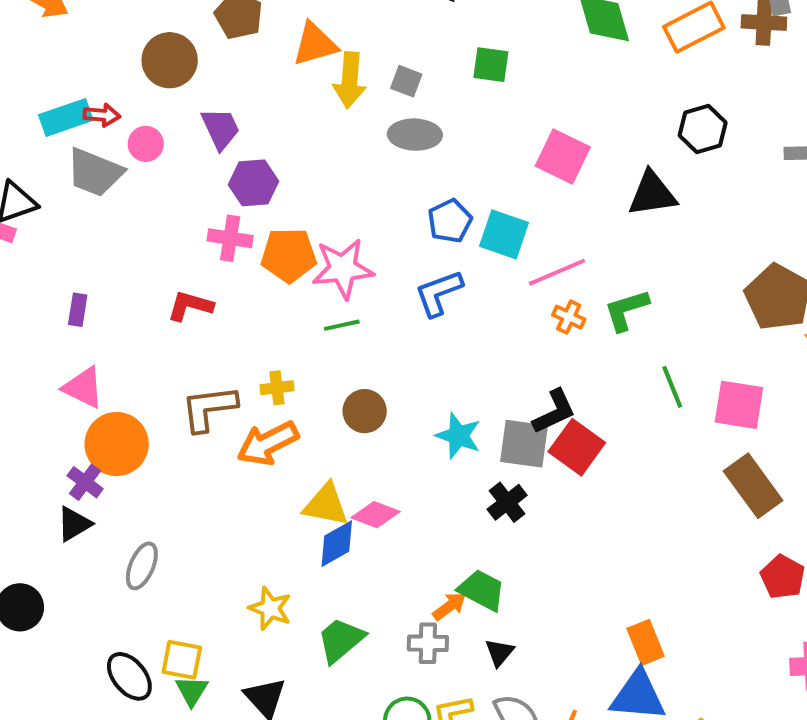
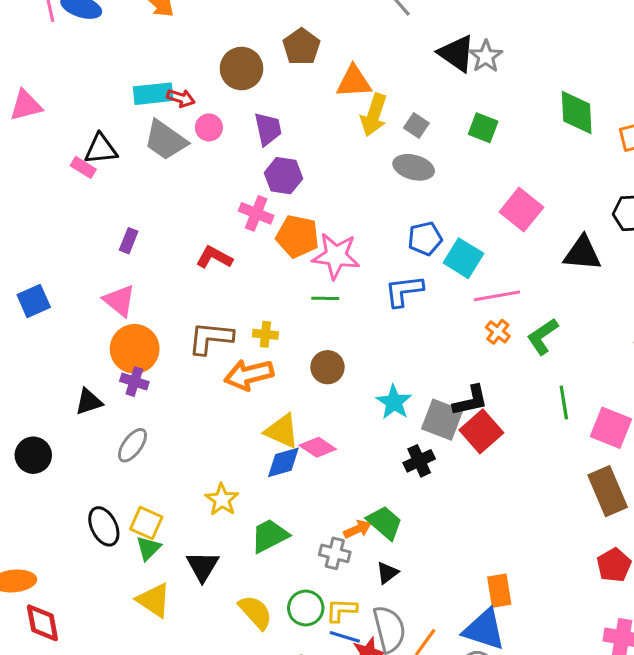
green L-shape: (626, 310) -> (543, 336), turned -30
purple cross: (85, 482) -> (134, 382), moved, turned -32

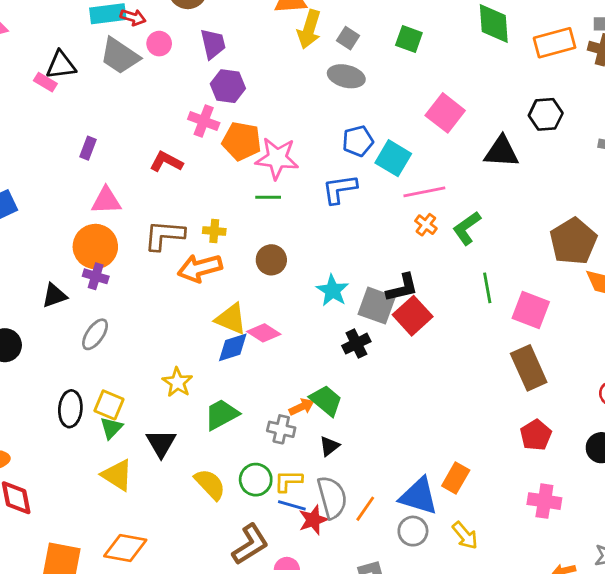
pink triangle: (119, 301) -> (106, 201), moved, turned -40
black ellipse: (104, 526) -> (70, 409), turned 32
orange rectangle: (499, 591) -> (456, 478), moved, turned 40

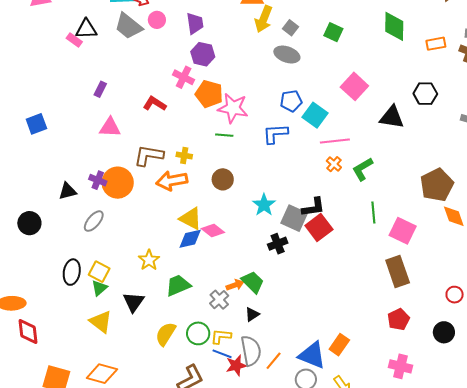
orange rectangle: (555, 43) -> (436, 44), size x0.7
orange circle: (95, 247) -> (118, 183), moved
gray cross: (281, 429) -> (219, 300), turned 30
yellow semicircle: (210, 484) -> (166, 334), turned -110

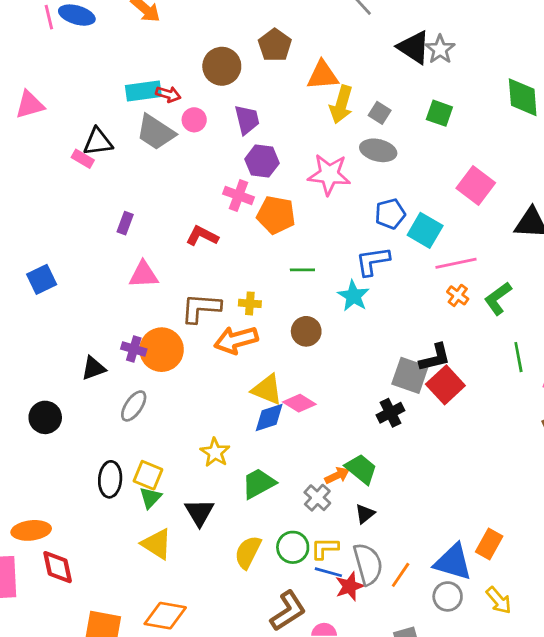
pink star: (233, 108) -> (329, 174), moved
cyan star: (264, 205) -> (353, 296), moved

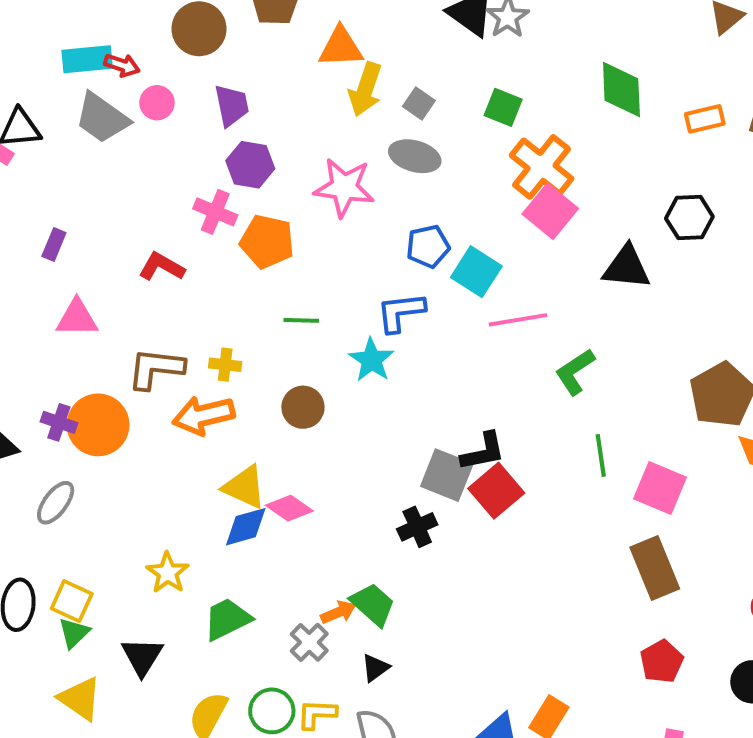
orange cross: (458, 295) -> (542, 167), moved, size x2.0

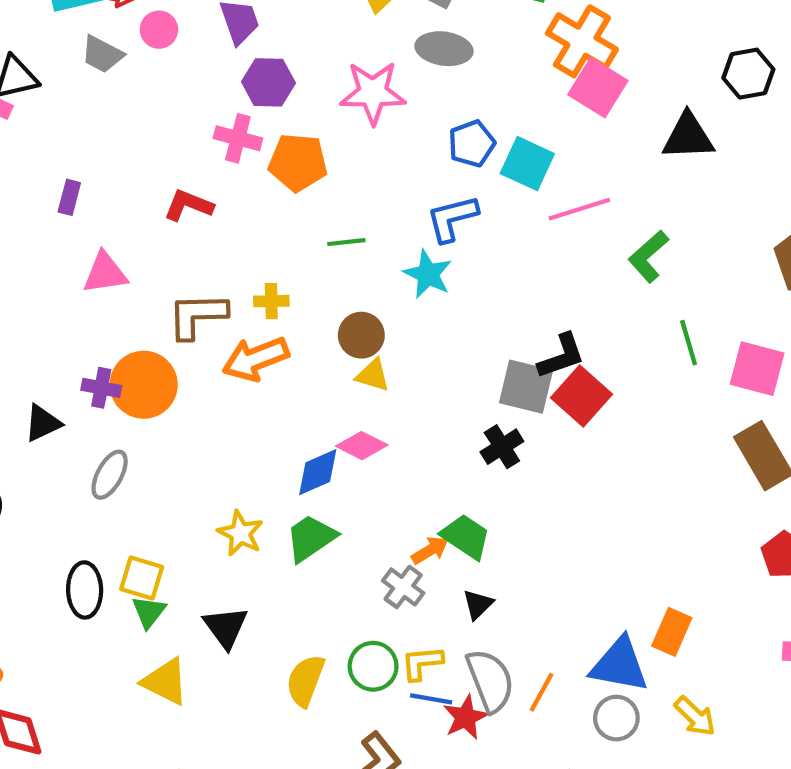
gray trapezoid: (102, 118) -> (102, 54), size x0.7
yellow triangle: (244, 487) -> (373, 375), moved, size x0.7
green trapezoid: (227, 619) -> (311, 538), moved

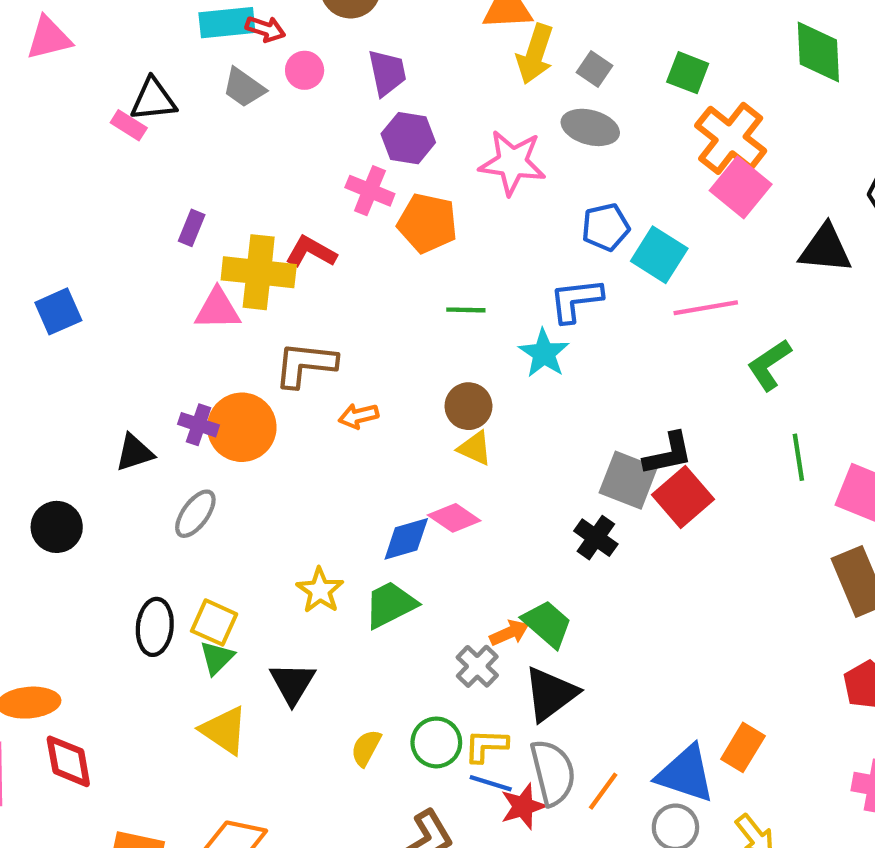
yellow cross: (271, 301) -> (259, 272), moved, size x2.0
orange arrow: (256, 359) -> (358, 416), size x0.6
black cross: (502, 447) -> (596, 538), turned -30
black triangle: (478, 604) -> (550, 694), size x1.8
yellow semicircle: (305, 681) -> (366, 748), size x0.7

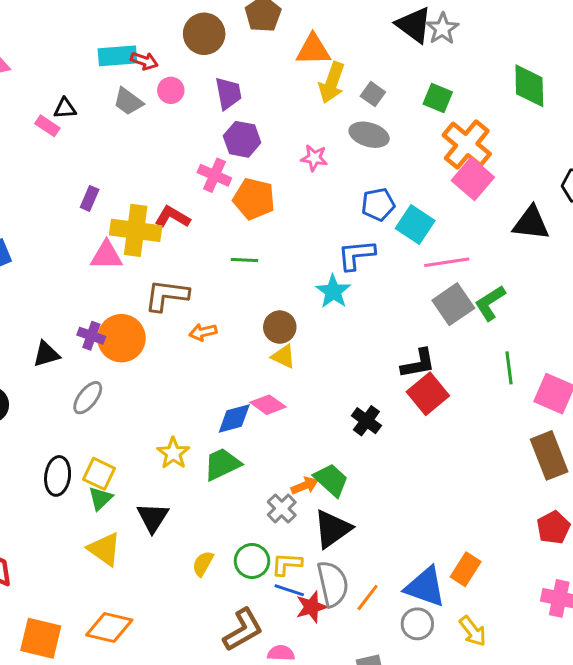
black triangle: (153, 100) -> (65, 108), size x0.7
pink star: (512, 163) -> (314, 158), size x0.6
green line: (466, 310) -> (244, 260), moved
gray square: (628, 480) -> (453, 304), moved, turned 33

